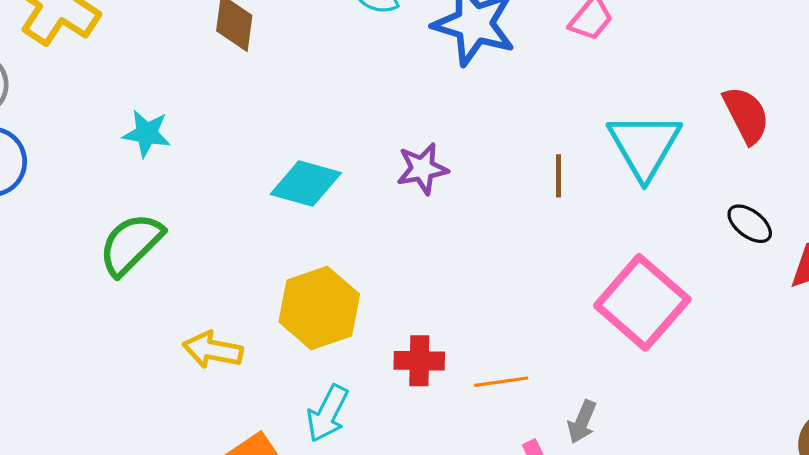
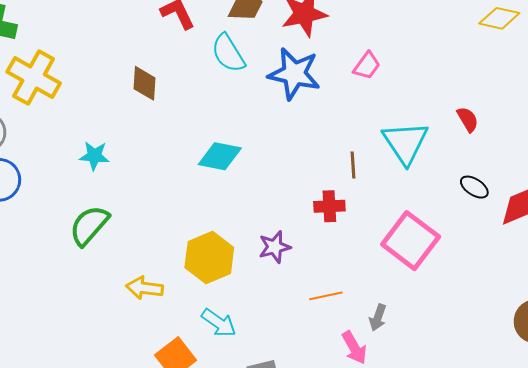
red semicircle: (746, 115) -> (468, 119), size x0.7
purple star: (422, 169) -> (275, 247), moved
cyan diamond: (306, 183) -> (220, 156), moved
red cross: (419, 361) -> (329, 206), moved
cyan arrow: (327, 413) -> (219, 323), turned -78

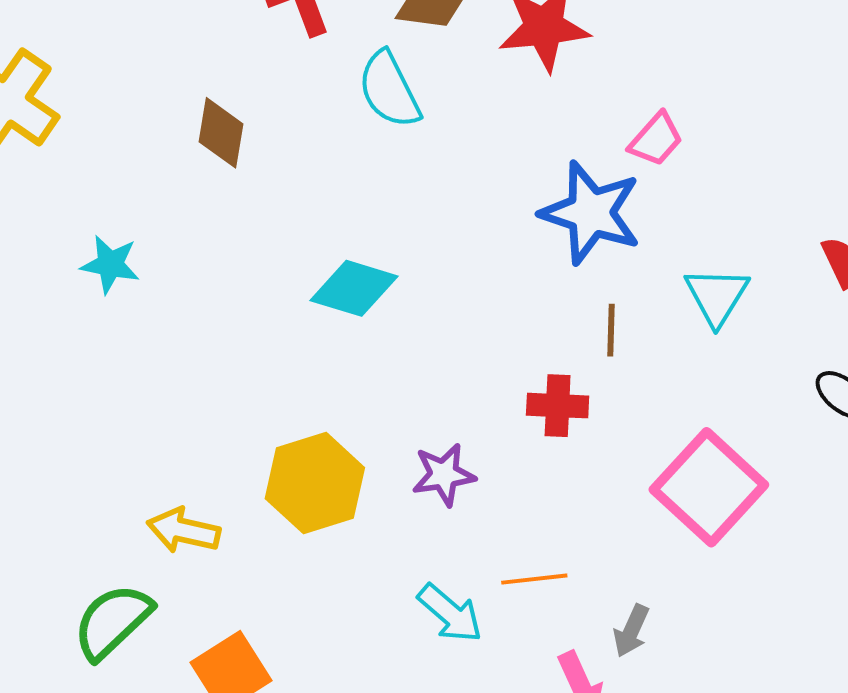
blue star: (294, 74) -> (591, 213), moved
cyan triangle: (405, 143) -> (717, 296), size x0.7
green semicircle: (89, 225) -> (112, 621), moved
cyan arrow: (219, 323) -> (450, 613), moved

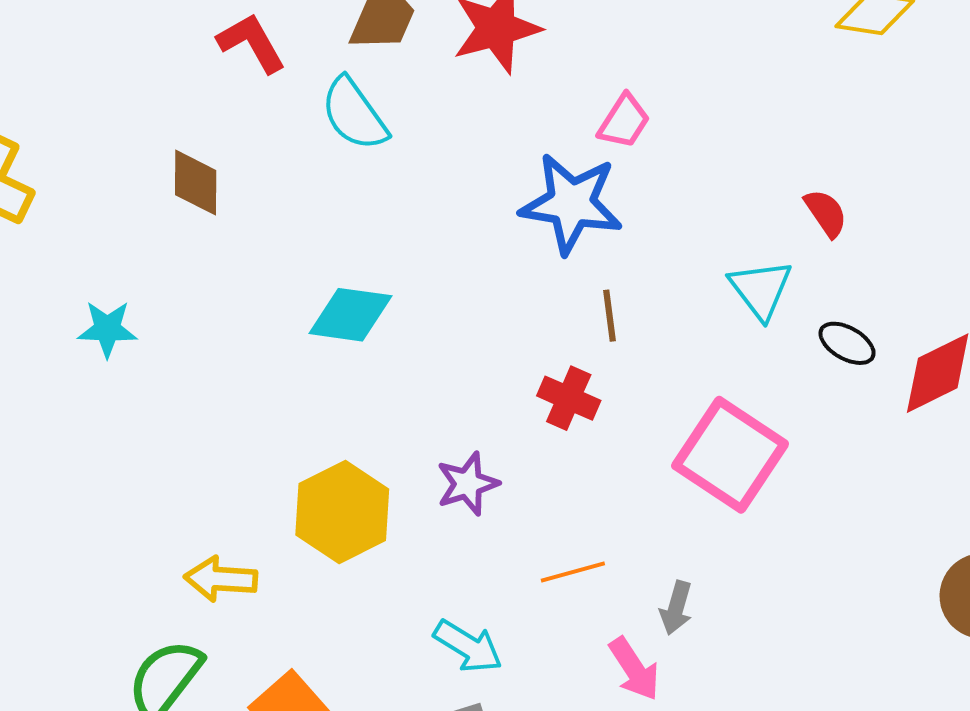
cyan triangle: (717, 296) -> (761, 289), moved
red cross: (558, 406) -> (569, 398), turned 30
cyan arrow: (450, 613) -> (468, 646), moved

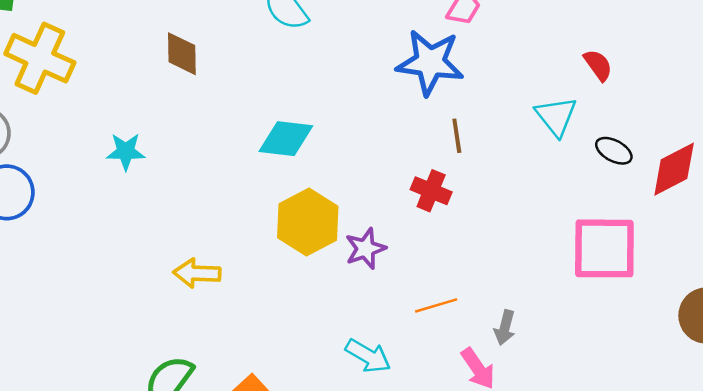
pink square: (730, 455) -> (604, 248), moved, turned -32
yellow hexagon: (342, 512) -> (308, 222), moved
yellow arrow: (221, 579) -> (197, 273), moved

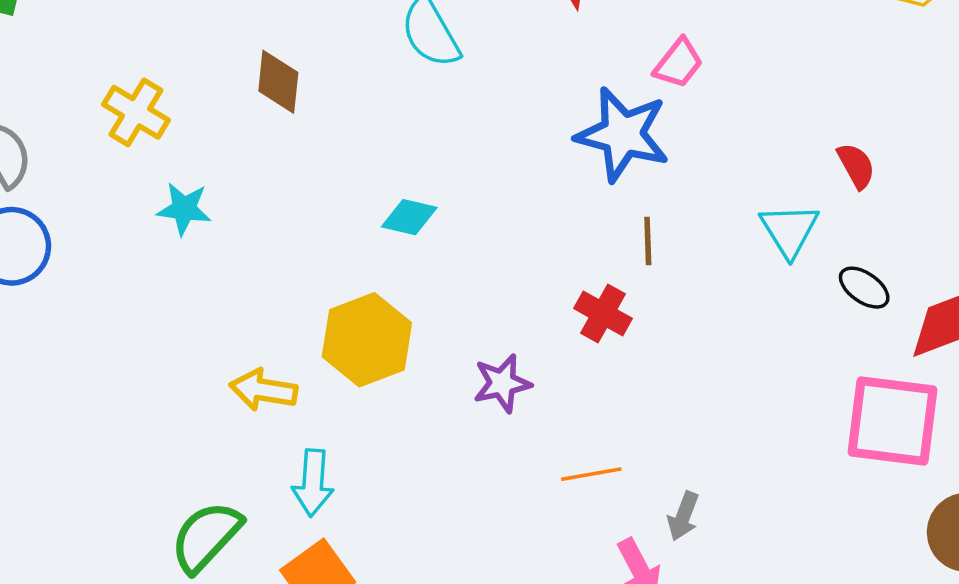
yellow cross: (40, 58) -> (136, 112), moved, size x0.7
cyan diamond: (286, 139) -> (409, 217), size x0.7
yellow hexagon: (308, 222) -> (367, 340), moved
pink square: (604, 248) -> (893, 421), moved
cyan arrow: (368, 356) -> (313, 483), moved, turned 57

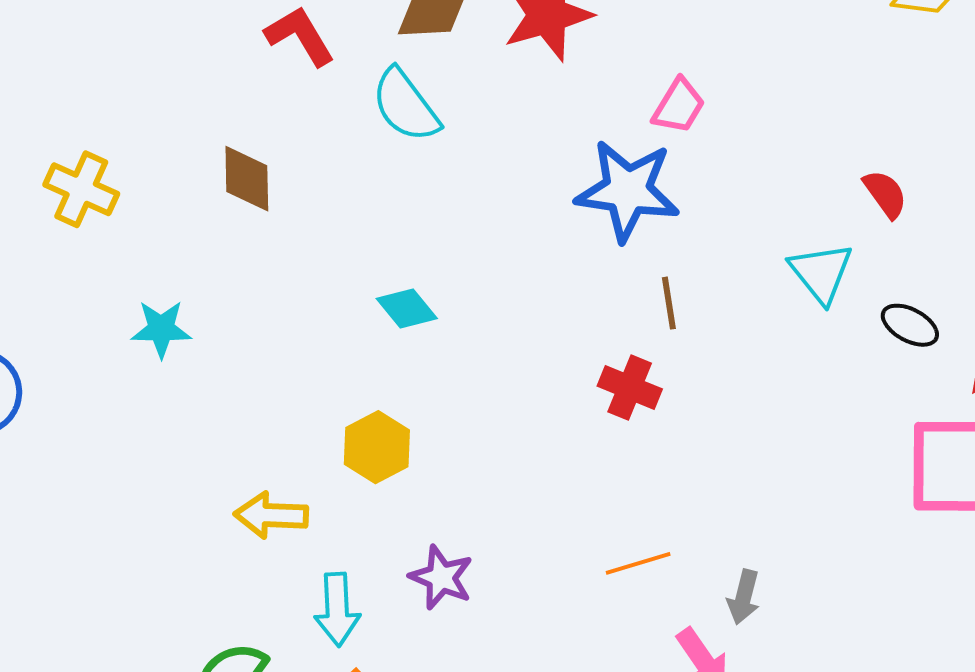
yellow cross: (136, 112) -> (81, 189), moved
cyan diamond: (409, 217) -> (407, 308), turned 44
yellow hexagon: (367, 340) -> (377, 447), size x0.7
purple star: (502, 383) -> (441, 578), moved, turned -30

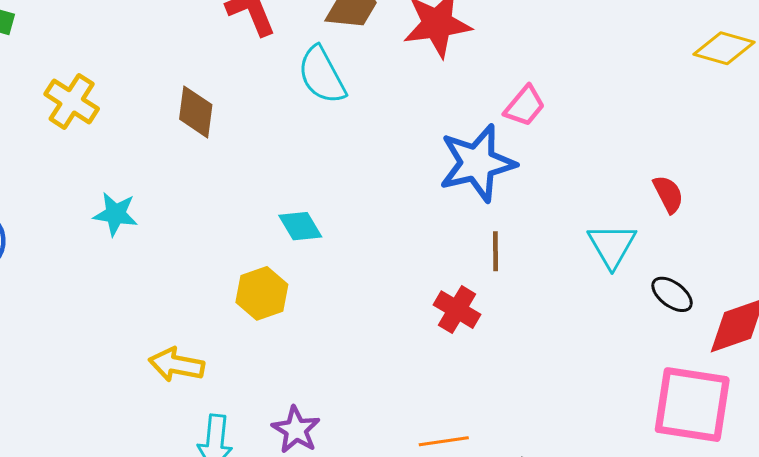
blue star: (628, 191) -> (477, 163), turned -30
yellow hexagon: (377, 447) -> (262, 293), moved

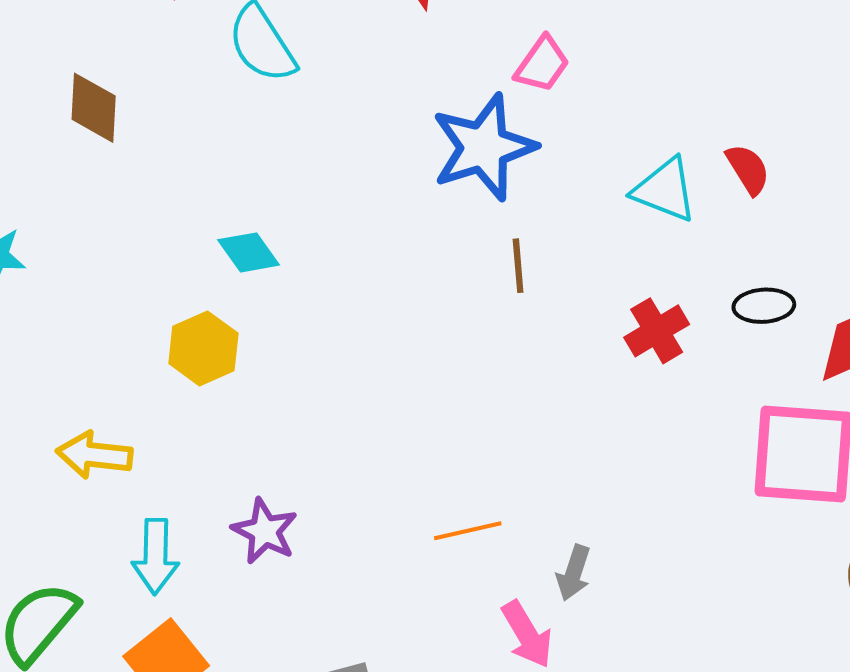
cyan triangle: (612, 246) -> (665, 190), moved, turned -34
black ellipse: (672, 294) -> (764, 306), turned -36
red cross: (457, 310) -> (657, 331), moved, turned 33

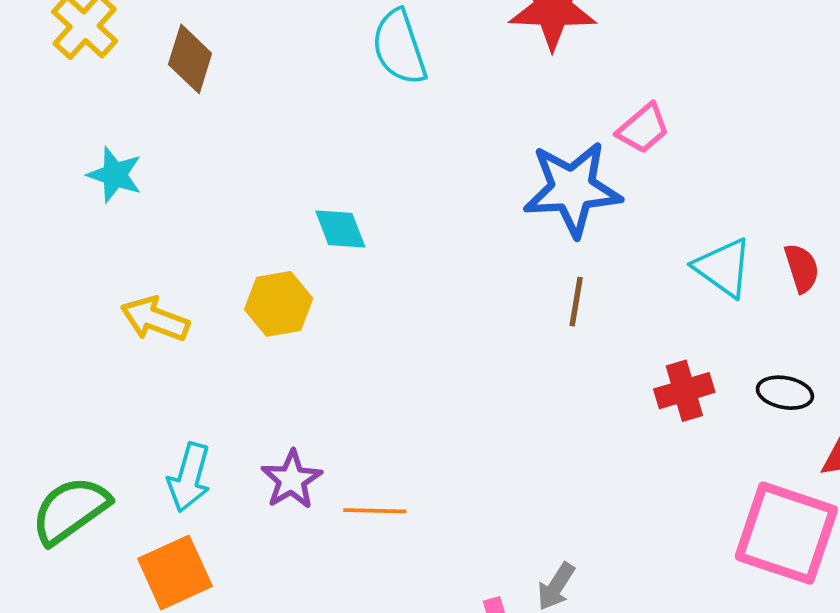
brown diamond: (94, 108) -> (190, 59), moved
yellow arrow: (94, 455) -> (155, 319), moved
orange line: (468, 531) -> (375, 511), moved

